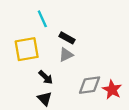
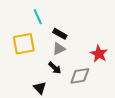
black arrow: (46, 77) -> (55, 68), moved
red star: (112, 90) -> (99, 54), moved

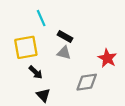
gray triangle: (59, 49) -> (64, 53), turned 40
black arrow: (55, 68) -> (36, 72), moved

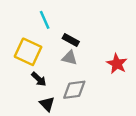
yellow square: (26, 47) -> (28, 52), turned 35
gray diamond: (87, 82) -> (74, 90), moved

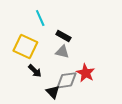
red star: (117, 64) -> (86, 73), moved
black triangle: (47, 104) -> (53, 92), moved

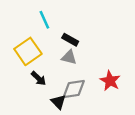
yellow square: (25, 47) -> (28, 51), turned 30
red star: (86, 73) -> (110, 81), moved

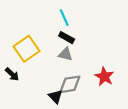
cyan line: (44, 20) -> (64, 18), moved
black arrow: (39, 78) -> (12, 74), moved

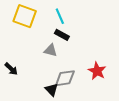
yellow square: (27, 49) -> (25, 16), moved, turned -35
gray triangle: (65, 54) -> (51, 50), moved

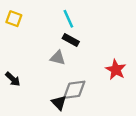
yellow square: (25, 16) -> (14, 19), moved, size x0.6
red star: (97, 71) -> (116, 70), moved

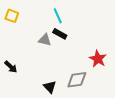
gray triangle: (58, 58) -> (45, 40), moved
gray diamond: (74, 90) -> (77, 80), moved

